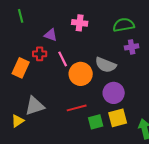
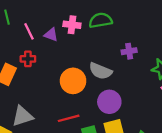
green semicircle: (124, 25) -> (101, 20), moved
purple triangle: (51, 35) -> (51, 35), moved
pink line: (63, 59) -> (29, 31), moved

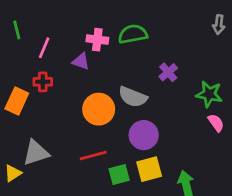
pink line: (29, 31) -> (44, 48), turned 49
purple triangle: (51, 35) -> (81, 61), moved
purple cross: (129, 51) -> (168, 72), turned -32

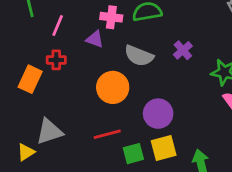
gray semicircle: (133, 97) -> (139, 56), moved

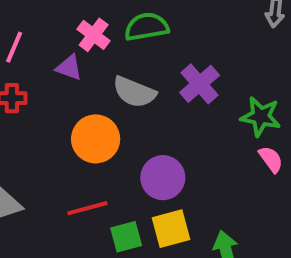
pink cross: (111, 17) -> (94, 35), turned 30
purple cross: (183, 50) -> (200, 84), size x1.4

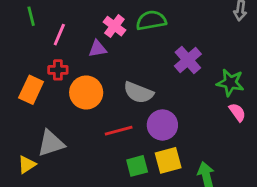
purple triangle: (69, 68) -> (97, 49), turned -30
gray semicircle: (134, 92) -> (138, 92), moved
orange circle: (96, 139) -> (86, 92), moved
red line: (87, 208) -> (119, 131), moved

